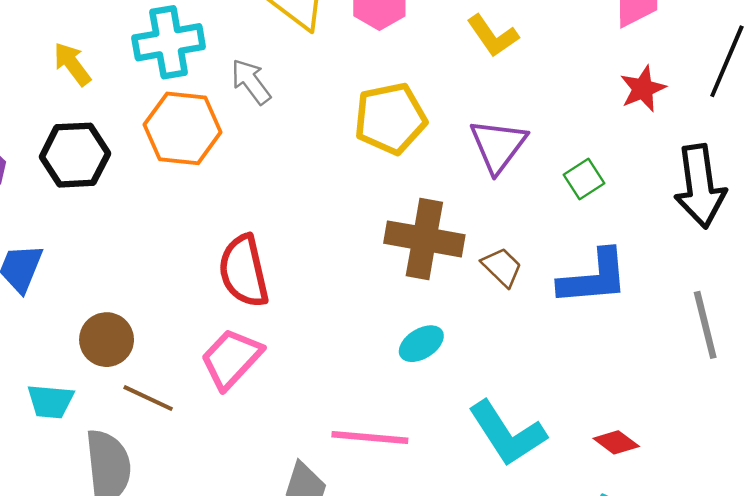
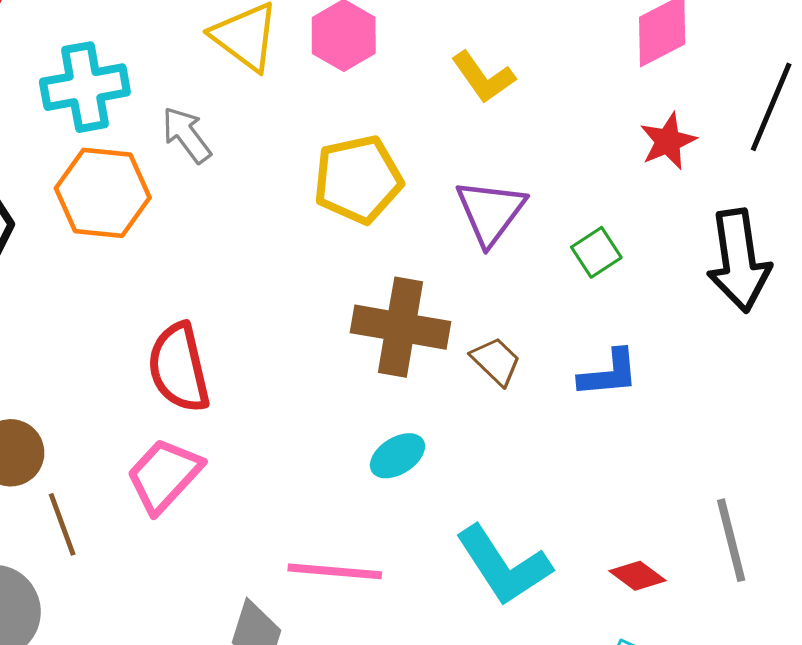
blue L-shape: (594, 278) -> (609, 373), size x0.7
gray line: (705, 325) -> (731, 540), moved
brown line: (148, 398) -> (62, 524), turned 45

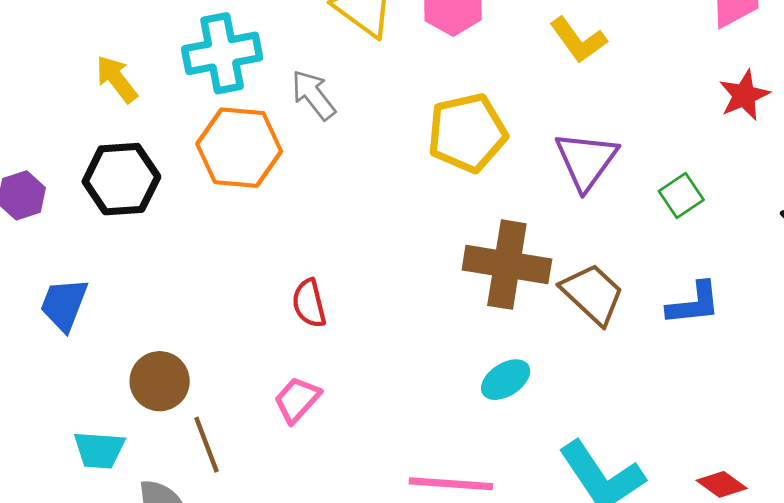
brown trapezoid: (496, 361) -> (593, 294), size x1.4
red semicircle: (179, 368) -> (309, 303), size x0.6
pink trapezoid: (164, 475) -> (297, 400), size x0.7

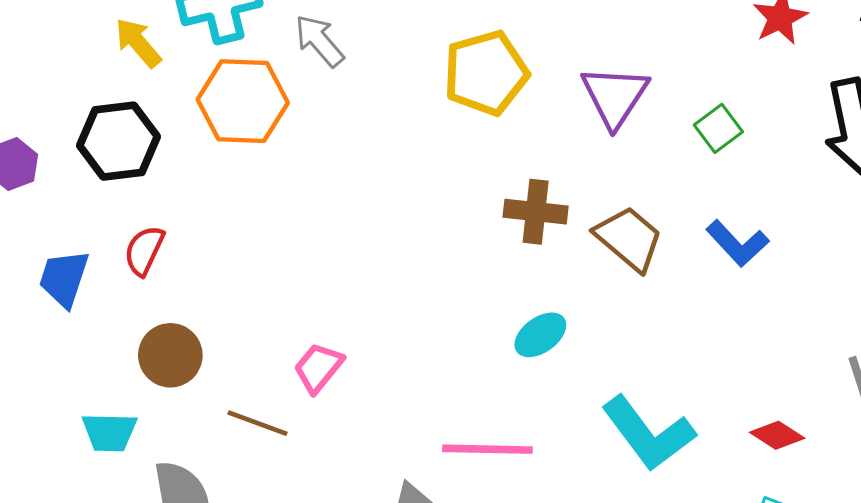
yellow arrow: (117, 79) -> (138, 43), moved
brown cross: (507, 265) -> (536, 212), size x0.7
red semicircle: (309, 303) -> (144, 250), moved, turned 42
blue L-shape: (694, 304) -> (737, 243), turned 56
brown line: (206, 445) -> (257, 423), moved, turned -46

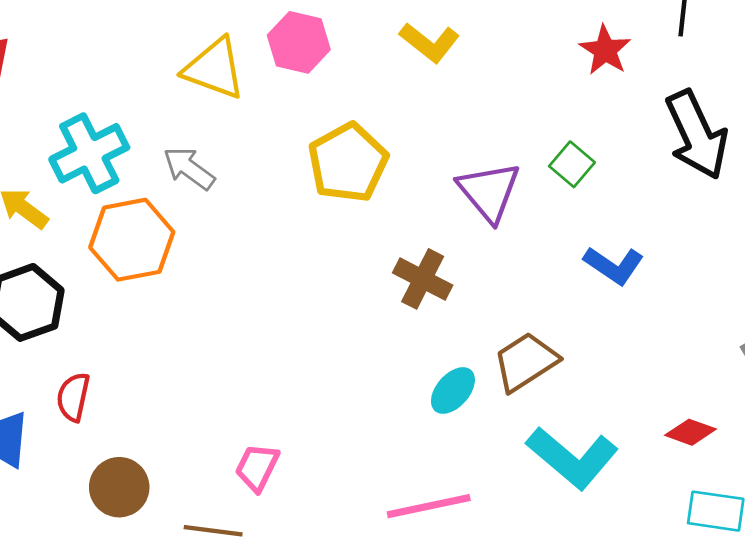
purple triangle: (615, 96) -> (489, 192), moved
brown cross: (536, 212) -> (423, 279), turned 34
brown trapezoid: (629, 238) -> (526, 362), moved, turned -60

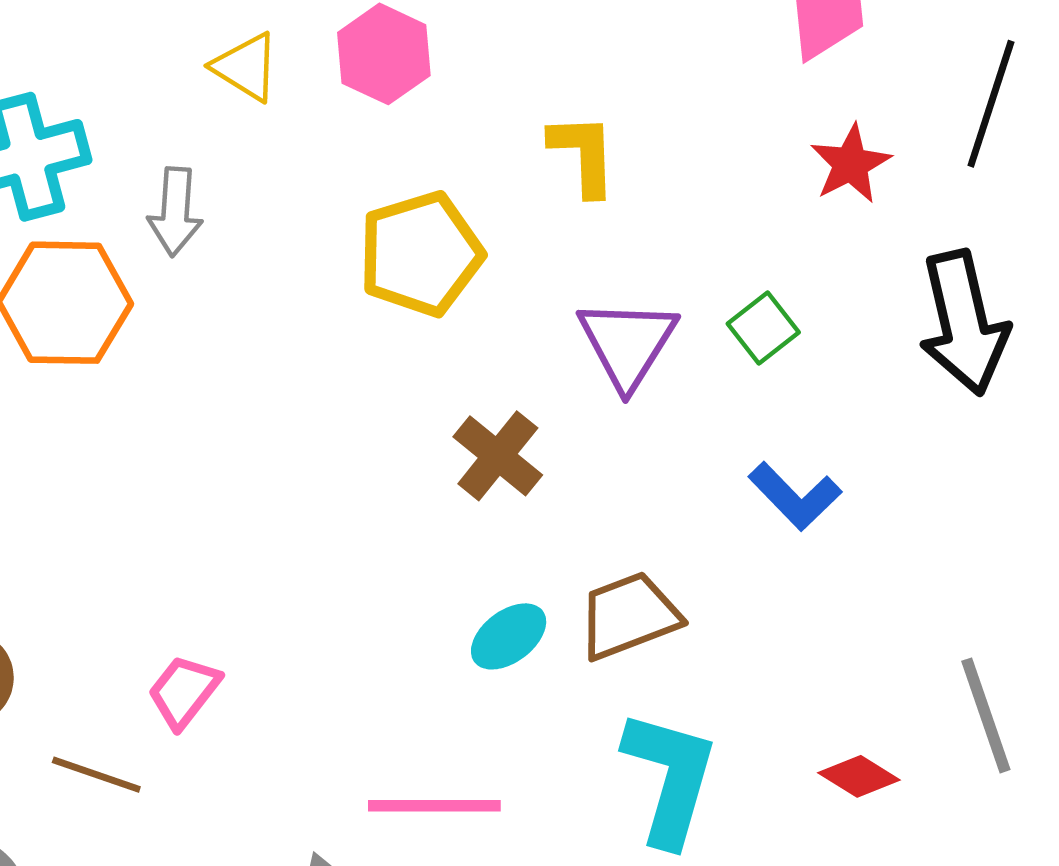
yellow L-shape: (430, 42) -> (583, 154), moved, turned -142
yellow triangle: (214, 69) -> (246, 67), size x0.7
gray arrow: (189, 168) -> (175, 212), turned -134
cyan L-shape: (572, 458) -> (670, 778), turned -126

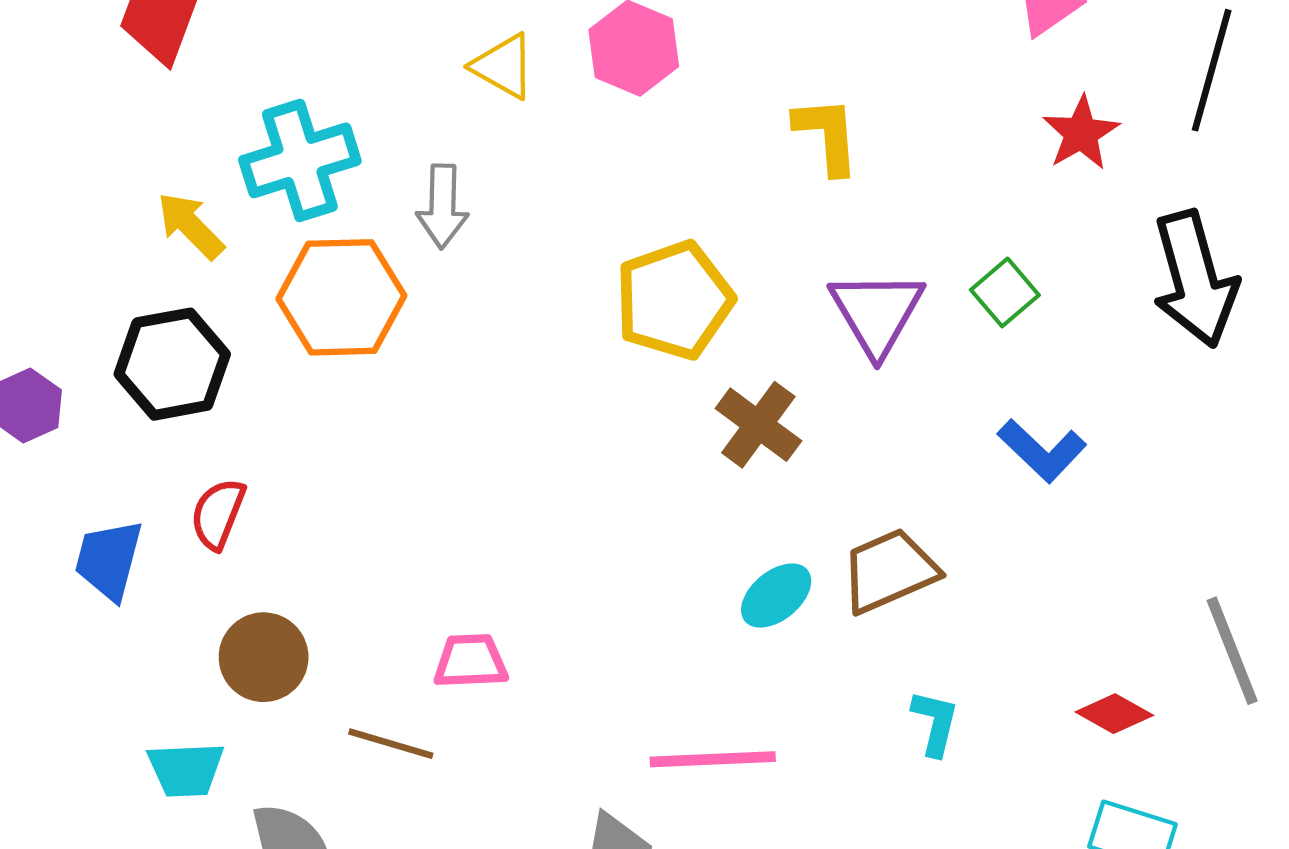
yellow pentagon: (421, 254) -> (674, 300), moved
pink trapezoid: (184, 691) -> (470, 661), turned 52
cyan L-shape: (670, 778) -> (935, 723), size x0.5

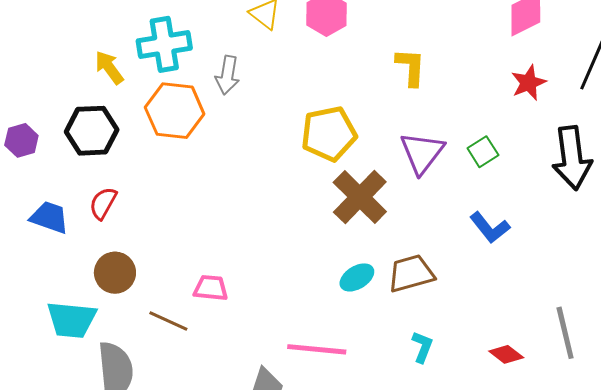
brown cross: (758, 425) -> (360, 197), size x1.4
blue trapezoid: (109, 560) -> (49, 217), turned 87
cyan trapezoid: (186, 770) -> (72, 320), size x1.4

